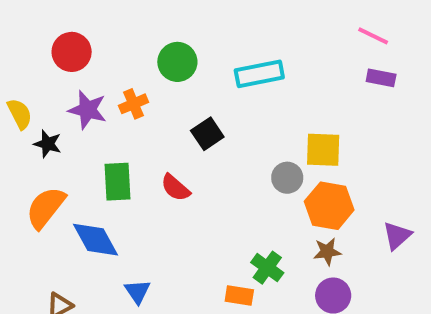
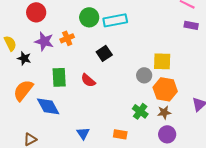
cyan rectangle: (259, 74) -> (115, 20), moved
green cross: (267, 268) -> (140, 111), moved
blue triangle: (137, 292) -> (83, 133), moved

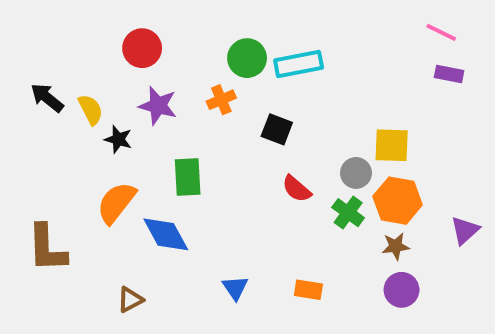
orange cross: (67, 38) -> (221, 100), moved
black square: (104, 53) -> (277, 129), turned -35
red semicircle: (88, 80) -> (297, 189), moved
green cross: (140, 111) -> (348, 213), moved

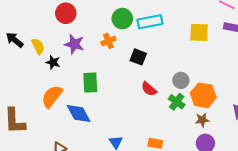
yellow square: (392, 145) -> (199, 32), moved

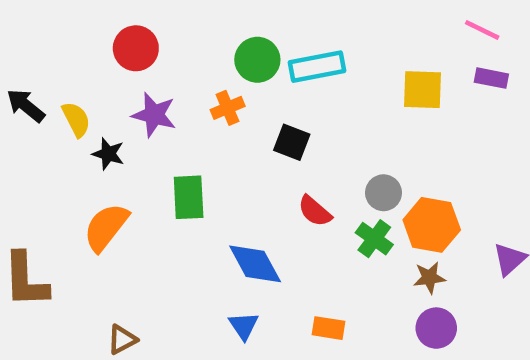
blue diamond: (79, 113) -> (255, 264), moved

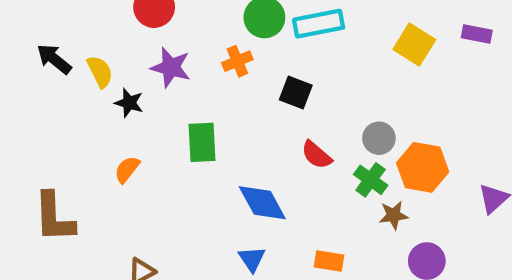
yellow square: (422, 90) -> (414, 44), turned 30
orange semicircle: (106, 227) -> (127, 169), size x0.6
brown star: (429, 278) -> (393, 215), moved

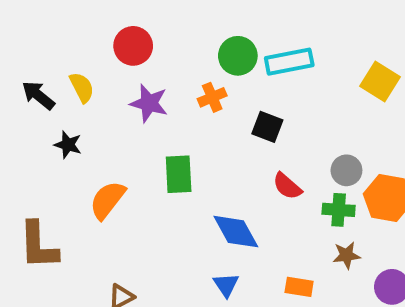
yellow semicircle: (100, 72) -> (82, 87), moved
black star: (129, 103) -> (68, 145), moved
orange semicircle: (127, 169) -> (107, 200), size x1.5
green cross: (371, 180) -> (339, 210), turned -32
brown star: (393, 215) -> (346, 255), moved

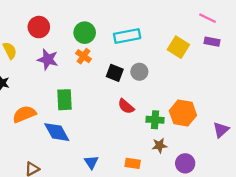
green circle: (238, 56) -> (85, 33), moved
orange cross: (212, 97) -> (84, 56), turned -32
gray circle: (346, 170) -> (139, 72), moved
orange semicircle: (107, 200) -> (24, 114), turned 30
blue diamond: (236, 232) -> (57, 132), moved

